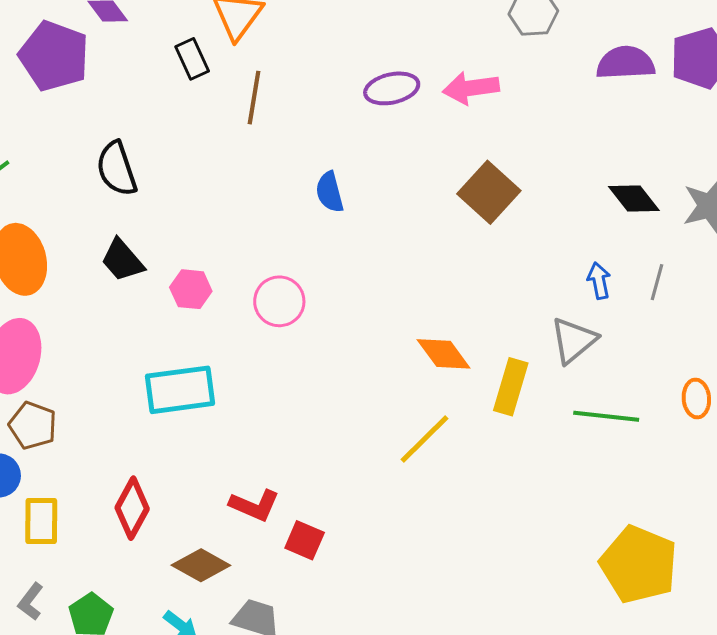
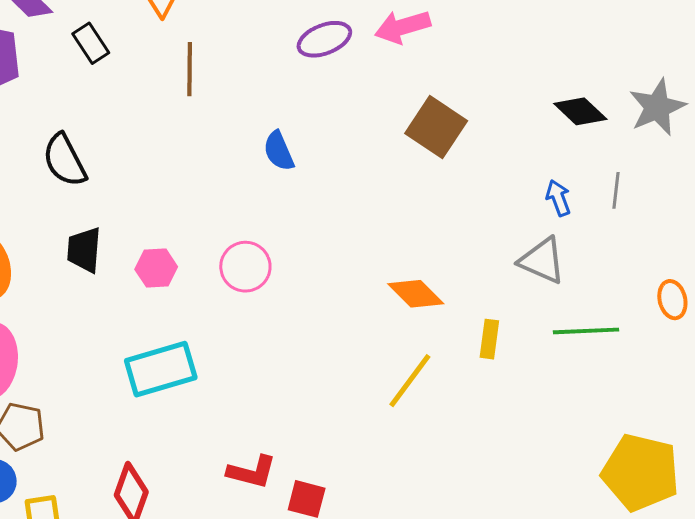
black rectangle: (192, 59) -> (91, 43), moved
black trapezoid: (122, 260) -> (84, 250), turned 54
gray triangle: (574, 340) -> (542, 261), turned -48
yellow rectangle: (511, 387) -> (489, 339), moved, size x0.7

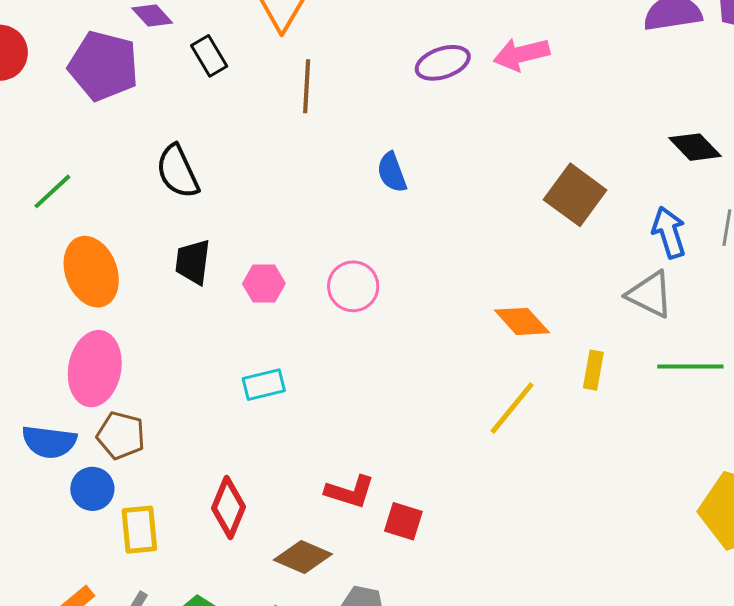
brown square: (436, 127) -> (575, 195), moved
blue arrow: (558, 198) -> (669, 232), size x1.4
cyan rectangle: (161, 369) -> (264, 385), size x0.6

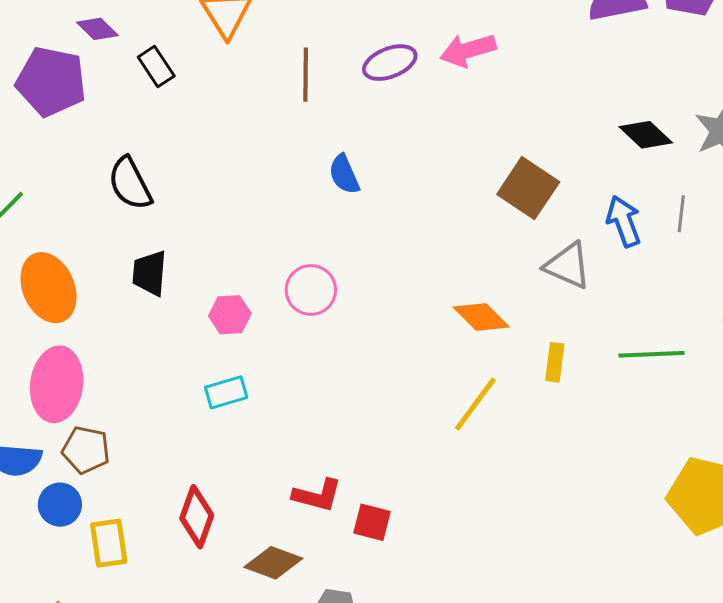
brown line: (307, 86) -> (306, 75), moved
pink hexagon: (264, 284) -> (230, 315), moved
gray triangle: (650, 294) -> (568, 266), moved

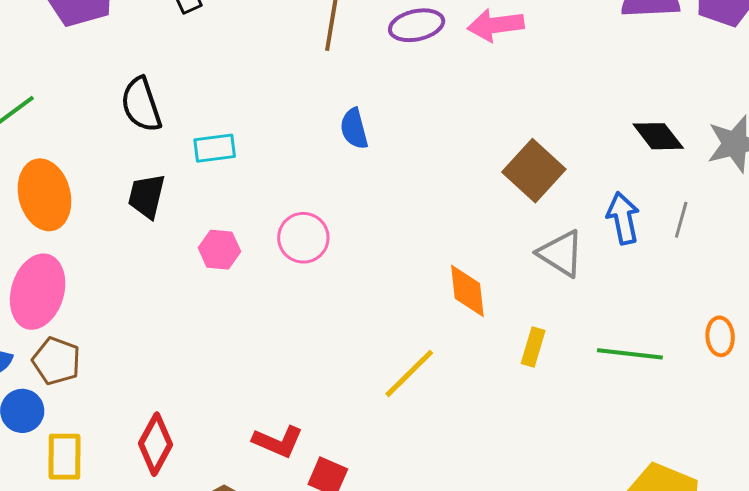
orange diamond: (481, 317) -> (467, 291), turned 30
cyan rectangle: (226, 392) -> (215, 148), moved
yellow line: (475, 404) -> (409, 373), moved

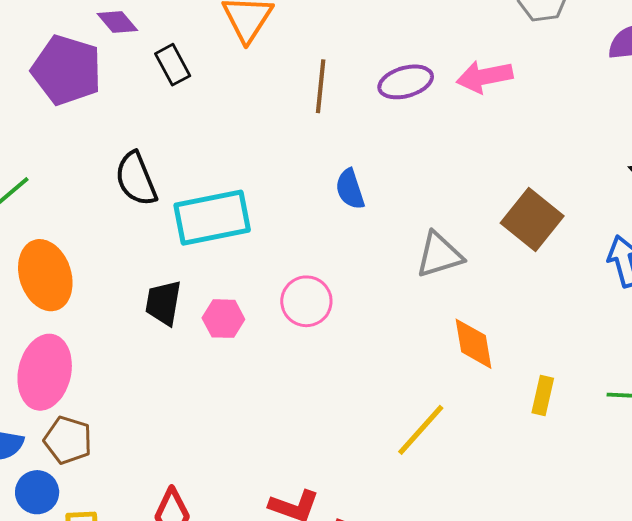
cyan rectangle: (215, 148) -> (212, 218), size x1.8
black trapezoid: (147, 196) -> (163, 303), moved
gray triangle: (561, 253) -> (439, 255), moved, turned -46

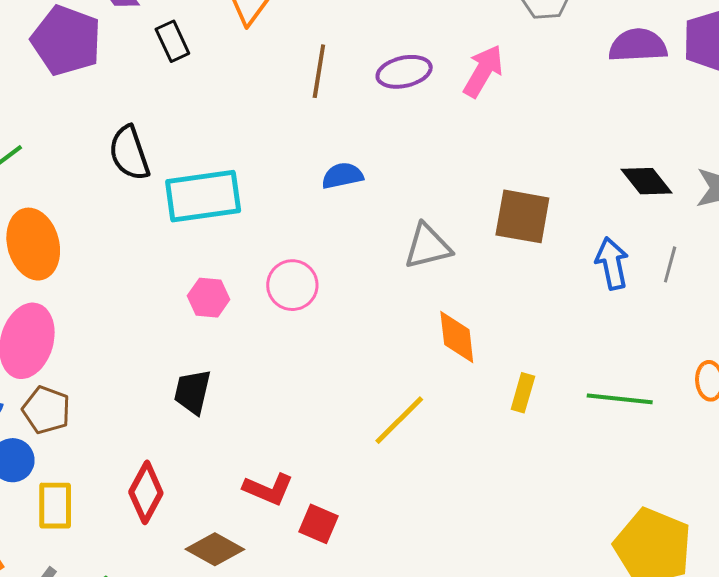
pink arrow: (485, 77) -> (483, 71), turned 128
blue semicircle: (350, 189) -> (342, 176), turned 93
brown square: (532, 219) -> (522, 216), turned -32
black trapezoid: (163, 303) -> (192, 392), moved

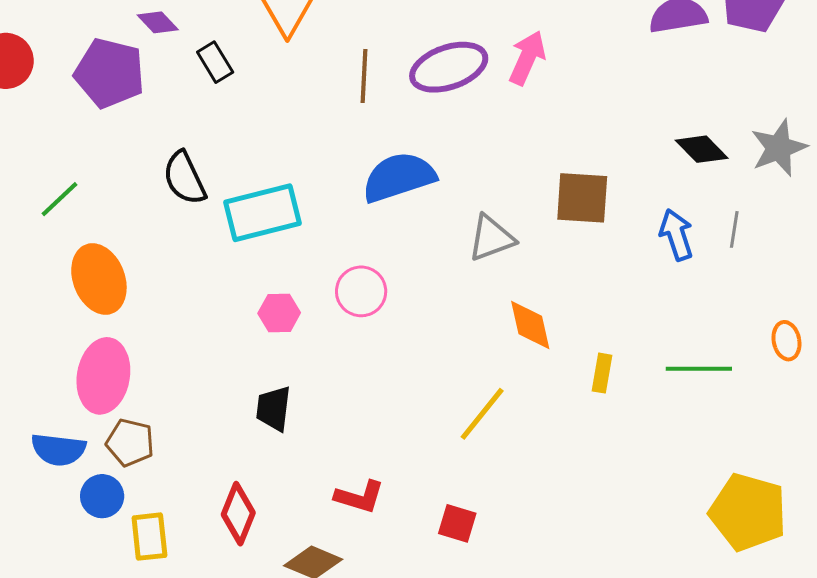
purple ellipse: (404, 72) -> (449, 67), size x1.4
blue semicircle: (342, 176) -> (399, 177), size x1.8
red square: (318, 524) -> (457, 523), moved

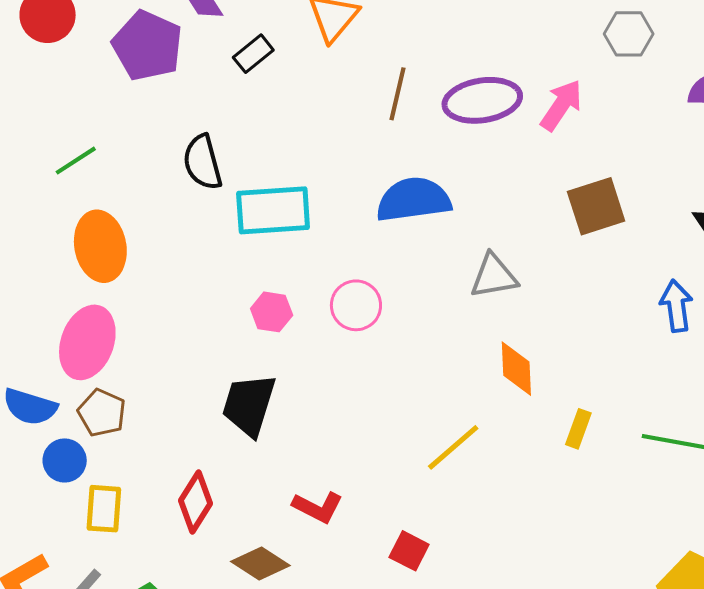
black rectangle: (215, 62) -> (253, 54), turned 72
brown square: (582, 198) -> (596, 206), moved, turned -32
black trapezoid: (273, 408) -> (249, 405), size x1.4

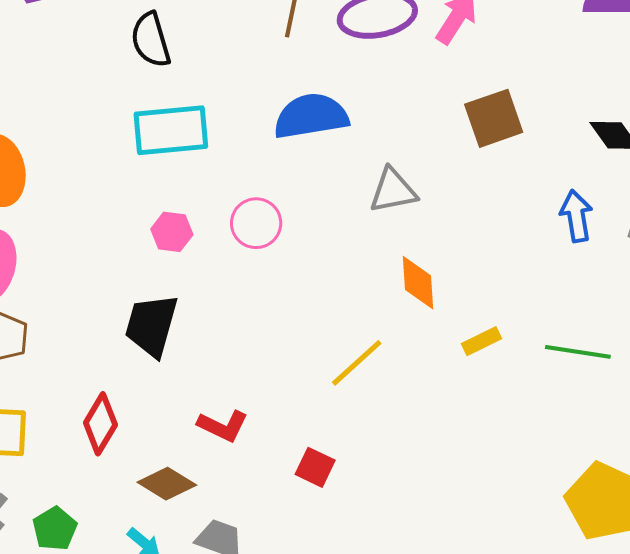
black semicircle: (202, 162) -> (151, 40), moved
yellow rectangle: (578, 429) -> (482, 341), turned 45

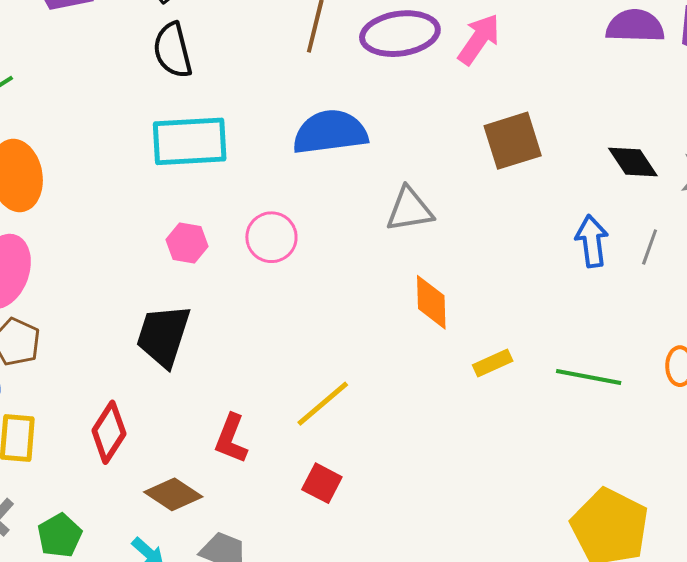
yellow line: (357, 363) -> (323, 404), moved
red L-shape: (223, 426) -> (231, 439), turned 84

